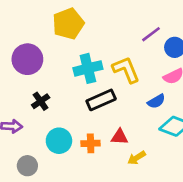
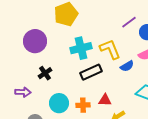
blue semicircle: (156, 101) -> (127, 66), moved

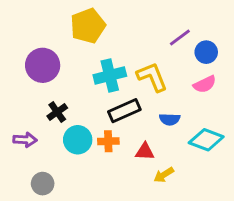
blue semicircle: (127, 66) -> (170, 119), moved, turned 32
cyan circle: (59, 103) -> (78, 140), moved
orange cross: (83, 105) -> (108, 141), moved

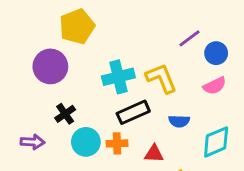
yellow pentagon: (88, 26) -> (77, 27), moved
cyan diamond: (206, 140) -> (216, 142), turned -44

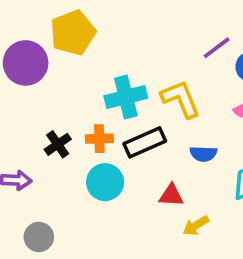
purple circle: (50, 66) -> (26, 63), moved
cyan circle: (86, 142) -> (105, 182), moved
orange cross: (117, 143) -> (99, 139), moved

